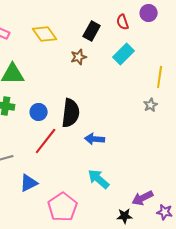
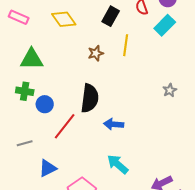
cyan rectangle: (124, 54) -> (165, 25), moved
brown star: (79, 57) -> (96, 53), moved
yellow line: (160, 77) -> (126, 45), moved
blue circle: (39, 112) -> (45, 104), moved

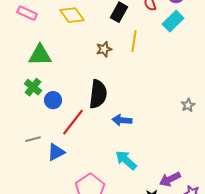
gray star: (170, 90) -> (188, 105), moved
green cross: (25, 91) -> (33, 87), turned 30
blue triangle: (48, 168) -> (56, 152), moved

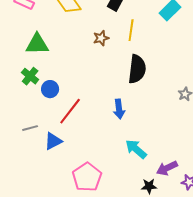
black semicircle: (98, 94) -> (137, 69), moved
blue arrow: (122, 120) -> (119, 109), turned -102
cyan arrow: (126, 160) -> (136, 149), moved

